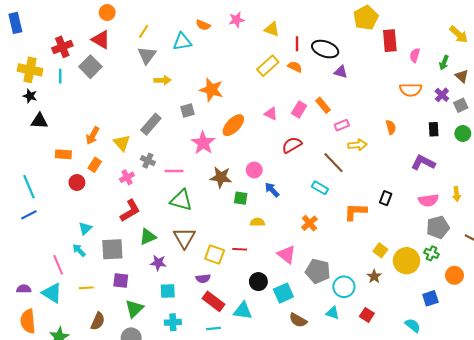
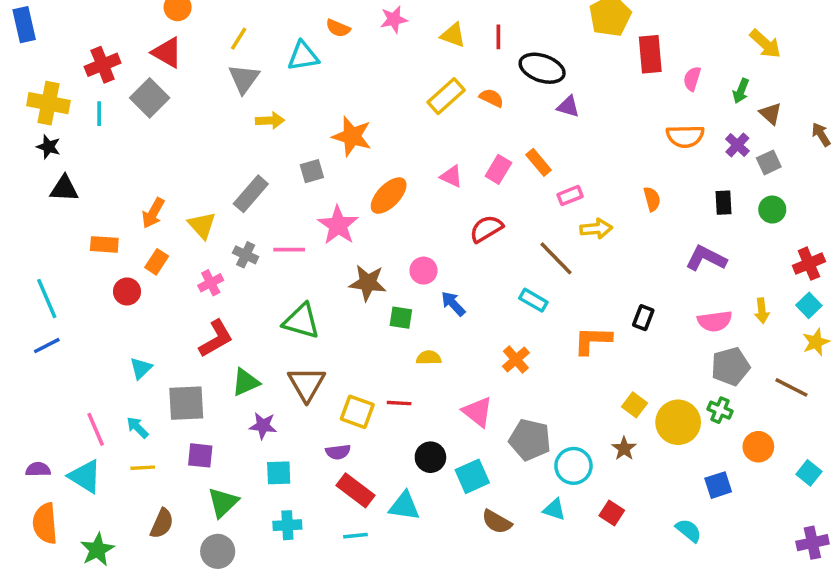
red line: (297, 44) -> (498, 37), moved
pink line: (174, 171) -> (289, 250), moved
cyan arrow: (79, 250) -> (137, 428), moved

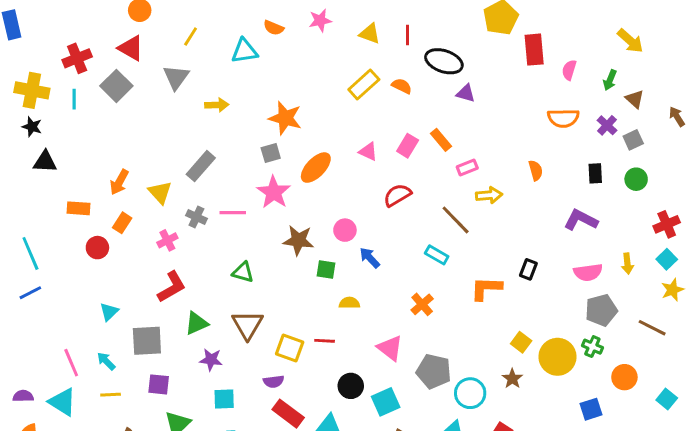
gray triangle: (244, 79) -> (176, 77), moved
gray square: (312, 171) -> (271, 153), moved
green triangle: (301, 321) -> (243, 272), size x0.7

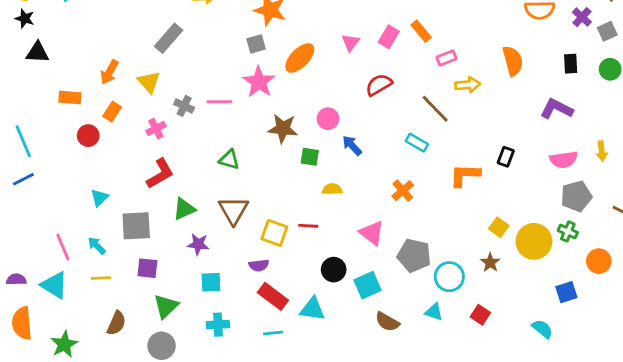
pink triangle: (368, 151) -> (351, 42), turned 42
gray rectangle: (201, 166) -> (169, 38), moved
orange semicircle: (536, 170) -> (513, 61), size x1.5

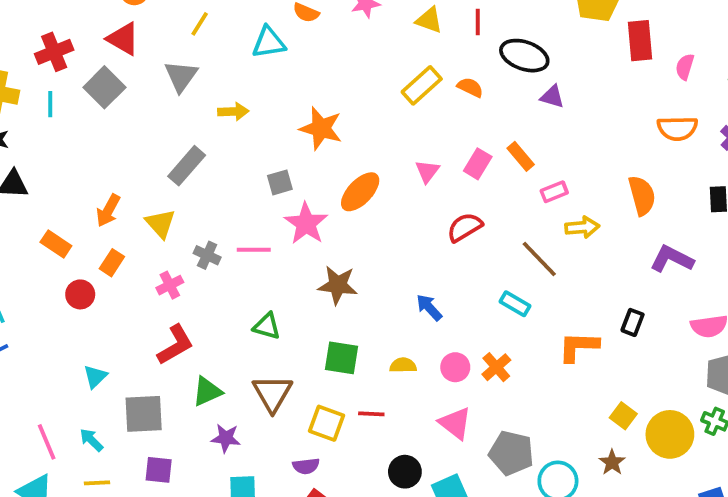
gray square: (256, 44) -> (280, 182), moved
orange rectangle: (70, 97) -> (56, 244), turned 30
purple L-shape: (557, 109) -> (672, 259), moved
pink circle: (328, 119) -> (455, 367), moved
green square: (310, 157) -> (341, 358), moved, size x1.4

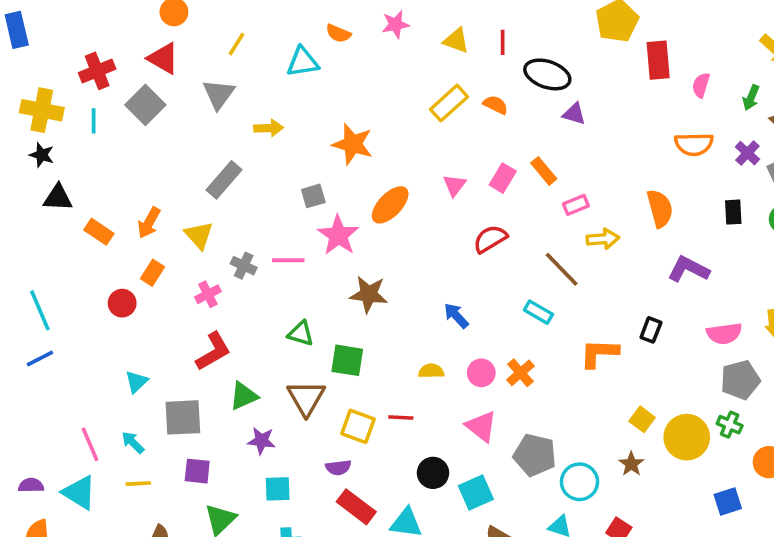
orange rectangle: (56, 244) -> (99, 232), moved
green square: (341, 358) -> (347, 360), moved

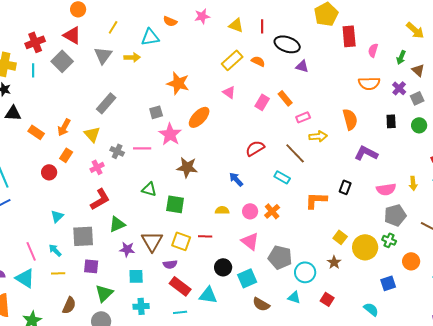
yellow arrow: (269, 128) -> (132, 57), moved
pink triangle: (454, 185) -> (229, 92), moved, turned -32
red semicircle: (490, 239) -> (255, 148), moved
brown triangle: (306, 398) -> (152, 241), moved

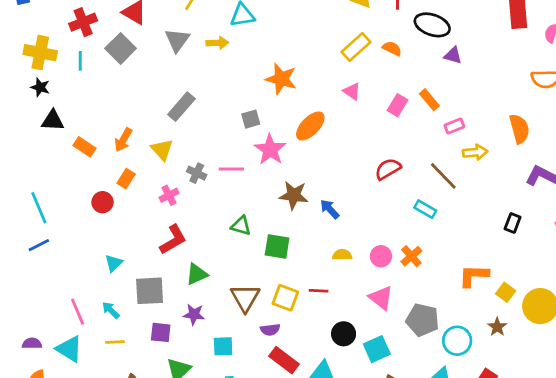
blue arrow: (236, 179) -> (330, 209), moved
orange L-shape: (316, 200) -> (474, 276), moved
purple star: (127, 249) -> (194, 314), moved

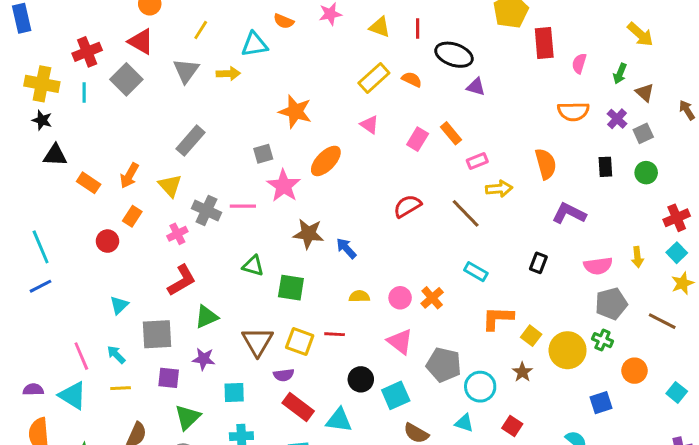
gray cross: (197, 173) -> (206, 210), size x1.4
cyan rectangle: (425, 209) -> (476, 272), moved

